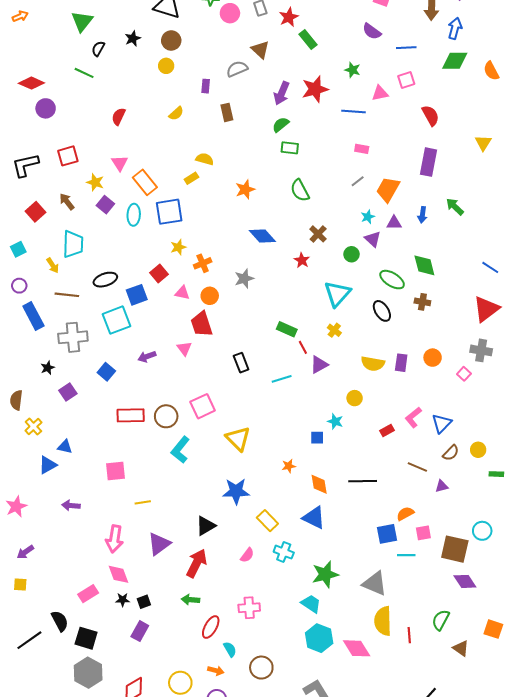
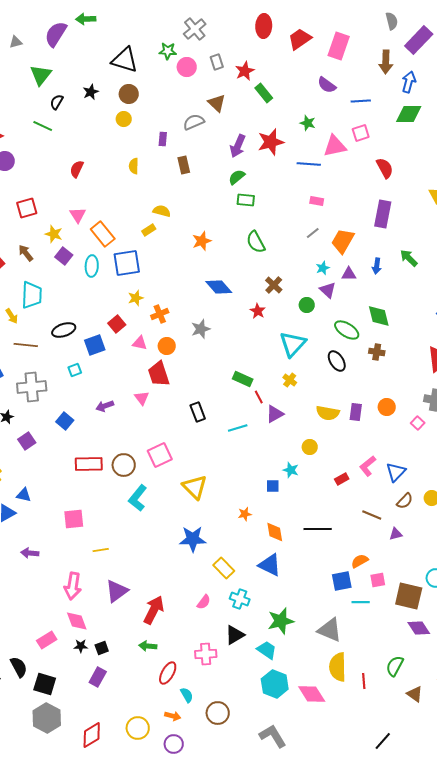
pink triangle: (380, 93) -> (335, 146), size x1.4
yellow semicircle: (176, 113) -> (134, 166), turned 133
cyan square: (116, 320) -> (75, 370), size x0.5
black triangle: (206, 526) -> (235, 635), moved

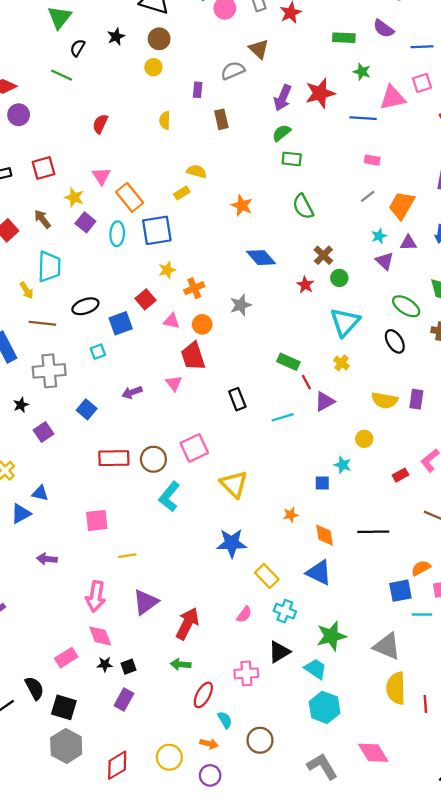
green rectangle: (264, 93) -> (344, 38), moved, turned -48
orange star: (202, 241) -> (242, 205), turned -30
green circle: (307, 305) -> (339, 278), moved
pink diamond: (312, 694) -> (373, 753), moved

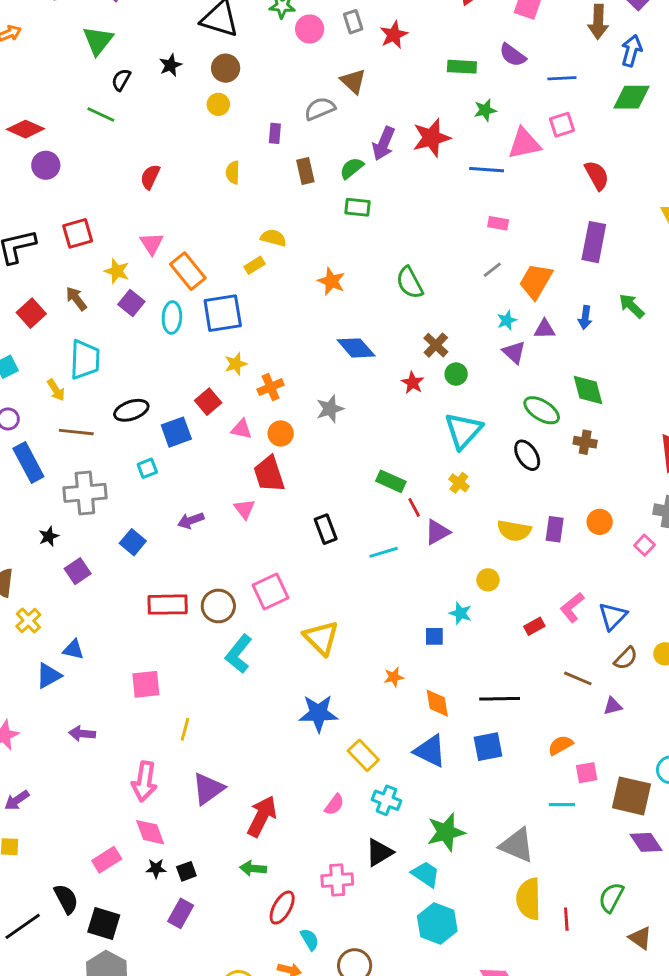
green star: (362, 72) -> (485, 110), turned -30
green semicircle: (281, 133) -> (352, 168), moved
green rectangle: (292, 159) -> (358, 207), moved
yellow line: (127, 556) -> (185, 729), turned -66
blue square: (400, 591) -> (488, 747), moved

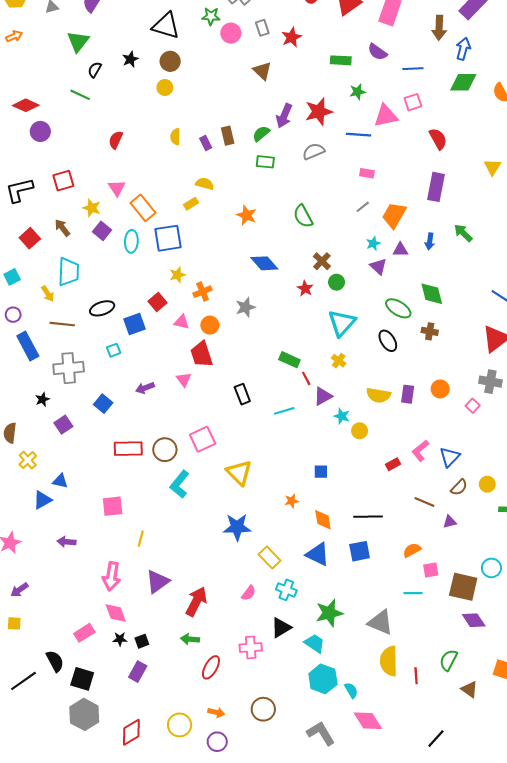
gray semicircle: (320, 109) -> (314, 151), moved
purple rectangle: (275, 133) -> (206, 143), moved, turned -32
cyan star: (460, 613) -> (342, 416), moved
cyan semicircle: (310, 939) -> (351, 690), moved

